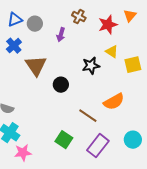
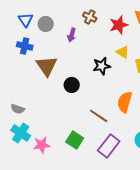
blue triangle: (15, 20) -> (26, 20), turned -42
blue cross: (14, 46) -> (25, 46), turned -35
orange semicircle: (114, 102) -> (125, 102), turned 135
pink star: (23, 153) -> (42, 145), moved

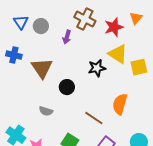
brown cross: (90, 17) -> (85, 19), size x1.5
blue cross: (25, 46) -> (14, 55), moved
yellow triangle: (123, 52) -> (118, 54), size x1.5
gray semicircle: (18, 109) -> (46, 111), moved

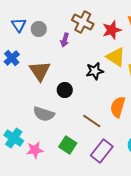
blue cross: (14, 55) -> (12, 58), turned 35
gray semicircle: (46, 111) -> (44, 114), size x1.5

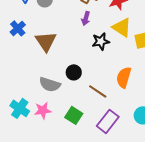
purple arrow: (65, 40) -> (86, 18), moved
black circle: (65, 90) -> (74, 72), moved
pink star: (35, 150) -> (43, 110), moved

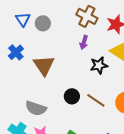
gray semicircle: (50, 84) -> (36, 108), moved
brown line: (98, 91) -> (96, 100), moved

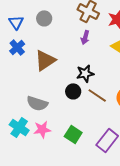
blue triangle: (23, 19) -> (16, 22), moved
brown triangle: (44, 65) -> (45, 60), turned 30
black star: (99, 65) -> (85, 73), moved

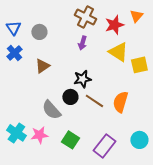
gray circle: (44, 18) -> (39, 32), moved
brown triangle: (45, 60) -> (42, 66), size x0.7
gray semicircle: (37, 103) -> (51, 110), moved, turned 30

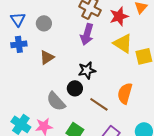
purple arrow: (82, 43) -> (87, 34), size x1.5
blue cross: (14, 53) -> (19, 44), turned 35
brown line: (94, 101) -> (99, 104), moved

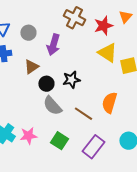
purple arrow: (87, 34) -> (53, 45), moved
black circle: (75, 88) -> (46, 84), moved
gray semicircle: (56, 101) -> (52, 106), moved

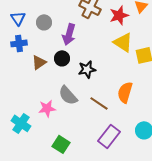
brown triangle: (31, 67) -> (39, 62), moved
black circle: (46, 84) -> (62, 58), moved
pink star: (28, 136) -> (47, 108), moved
green square: (59, 141) -> (61, 144), moved

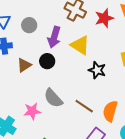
yellow triangle: (123, 42) -> (80, 45), moved
black star: (87, 69) -> (97, 70), moved, turned 30
orange semicircle: (125, 92) -> (110, 111), moved

